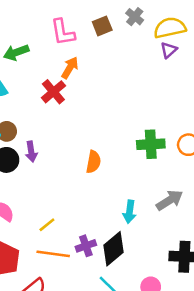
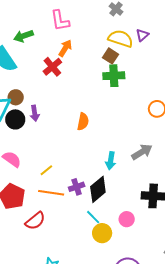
brown square: (102, 26) -> (110, 56), moved, turned -35
yellow semicircle: (170, 28) -> (121, 39), moved, turned 30
green cross: (151, 144) -> (114, 76), moved

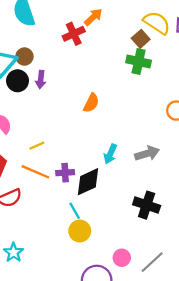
pink circle: (127, 219) -> (122, 258), moved

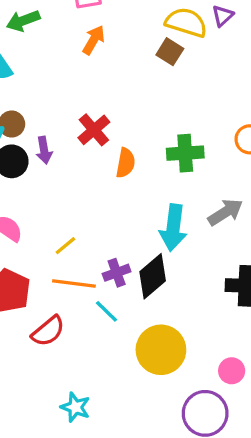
red cross: (74, 34) -> (94, 130), moved
green cross: (139, 61) -> (185, 153), moved
cyan arrow: (110, 154) -> (173, 228), size x1.5
cyan line: (75, 211) -> (107, 311), moved
yellow circle: (80, 231) -> (161, 350), size x1.5

